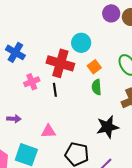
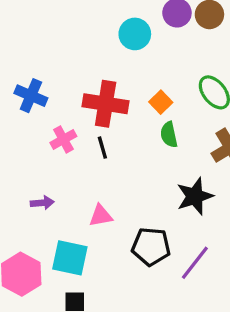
cyan circle: (81, 43) -> (135, 34), moved

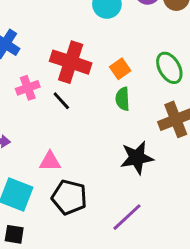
black line: (102, 148) -> (61, 101), turned -36
black pentagon: (151, 247) -> (69, 197), moved

